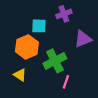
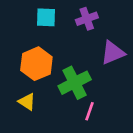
cyan square: (39, 26) -> (46, 17), moved

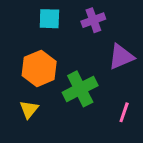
yellow triangle: (27, 102) -> (29, 109), turned 36
pink line: (90, 111) -> (124, 112), moved

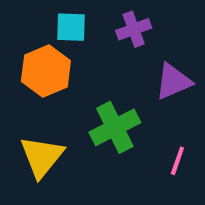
orange hexagon: (39, 68) -> (46, 71), moved
yellow triangle: (29, 109) -> (42, 157), size x1.6

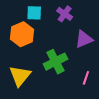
purple cross: (134, 29) -> (65, 14), turned -35

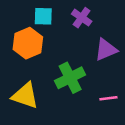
yellow triangle: (20, 76) -> (25, 96), turned -50
pink line: (86, 78) -> (108, 98), turned 64

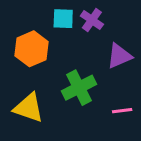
cyan square: (43, 16) -> (63, 19), moved

